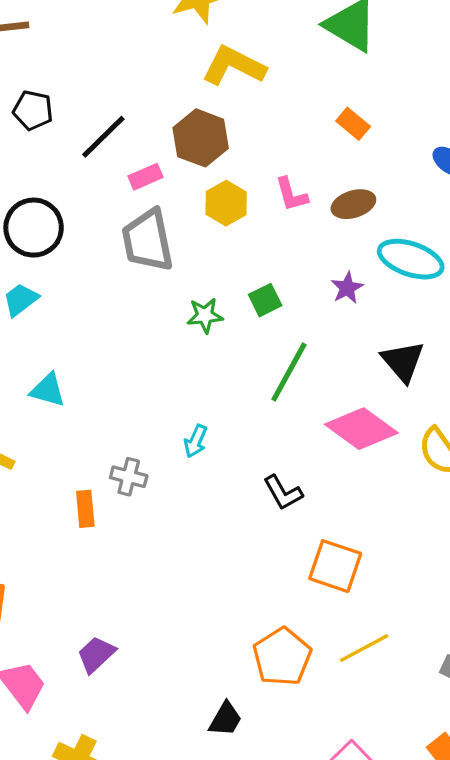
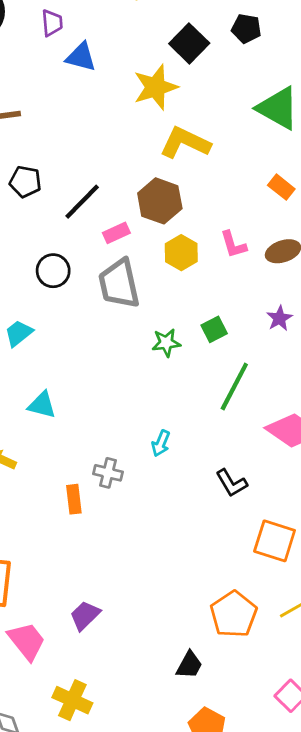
black circle: (34, 228) -> (53, 271), moved, size x0.7

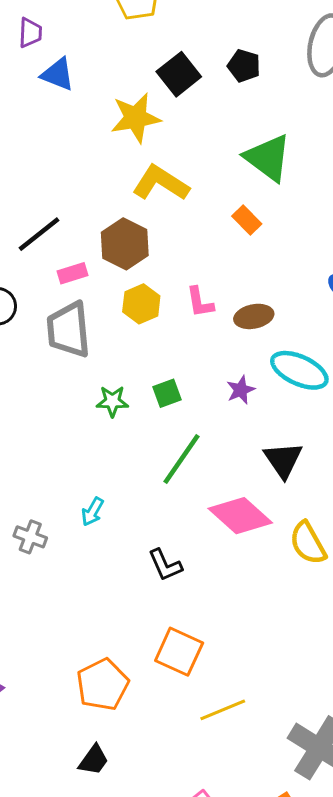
orange rectangle: (281, 187) -> (247, 220), moved
orange square: (275, 541) -> (179, 652), moved
orange pentagon: (234, 614) -> (103, 685), moved

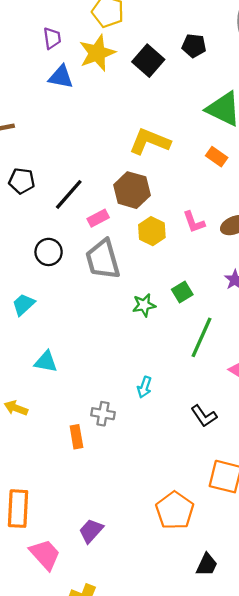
purple trapezoid: (30, 33) -> (52, 38), moved
yellow star: (136, 118) -> (97, 53), moved
black trapezoid: (94, 760) -> (207, 565), moved

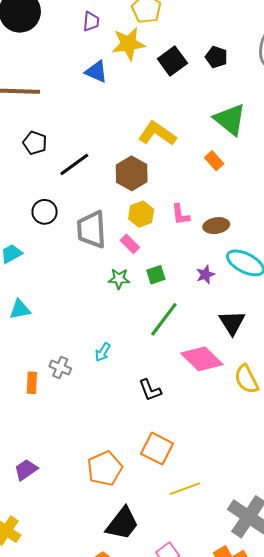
blue triangle: (61, 77) -> (96, 72), moved
pink rectangle: (98, 218) -> (130, 244), moved, turned 60
cyan triangle: (46, 362) -> (20, 309), turned -35
black trapezoid: (207, 565) -> (122, 524), size x1.6

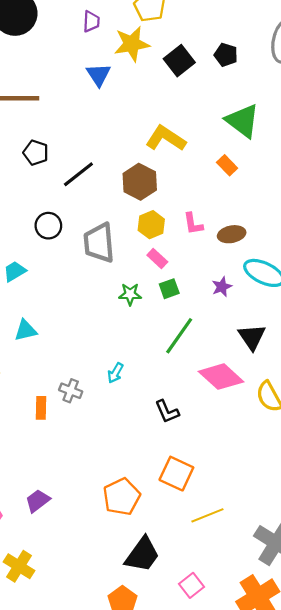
blue triangle: (96, 72) -> (99, 75), turned 35
pink rectangle: (130, 244) -> (157, 259), moved

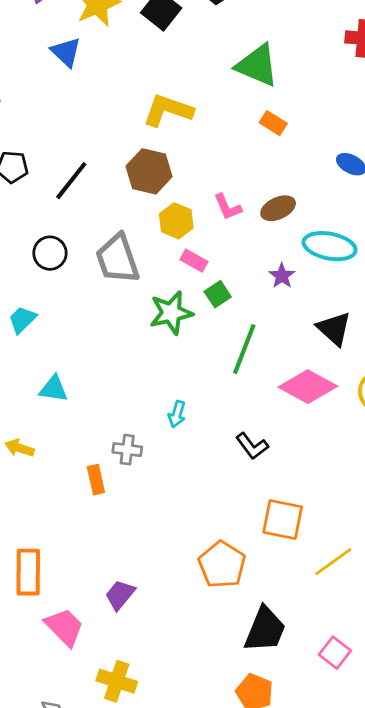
orange rectangle: (227, 165) -> (273, 123), moved
green star: (130, 294) -> (171, 313), size x1.5
cyan triangle: (26, 330) -> (54, 389), turned 35

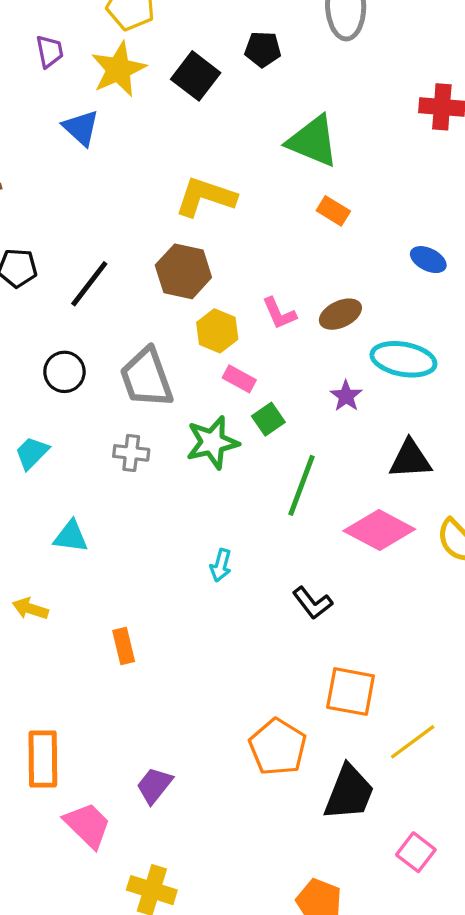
black triangle: (334, 329) -> (410, 459), turned -45
gray cross: (127, 450) -> (131, 453), moved
black trapezoid: (265, 630) -> (349, 793), moved

